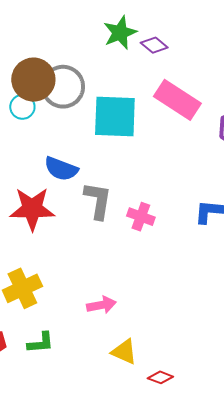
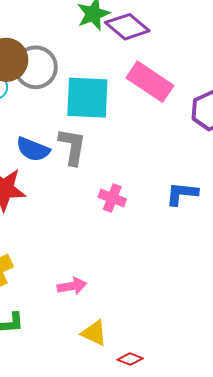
purple diamond: (154, 45) -> (127, 27), size x1.6
gray L-shape: (98, 200) -> (72, 147), moved

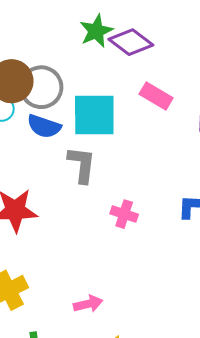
pink rectangle: (150, 82) -> (156, 96), size x0.7
blue semicircle: (33, 149) -> (44, 126), moved

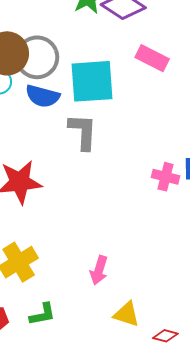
pink cross: (124, 214) -> (166, 177), moved
pink arrow: (88, 304) -> (99, 270), turned 124

